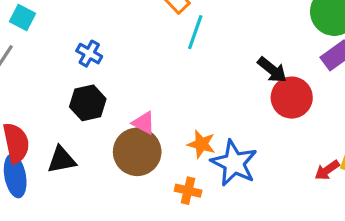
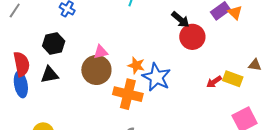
black hexagon: (88, 103) -> (54, 44), moved
pink triangle: (144, 123) -> (101, 52), turned -42
orange cross: (188, 191) -> (128, 94), size x1.8

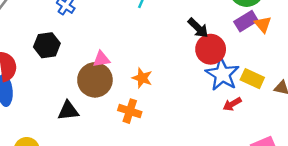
black triangle: (50, 75) -> (68, 111), moved
blue star: (156, 77) -> (222, 74), moved
yellow rectangle: (233, 79) -> (252, 79), moved
orange cross: (128, 94) -> (130, 111), size x0.7

